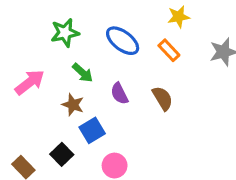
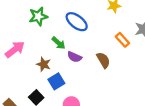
orange rectangle: (169, 50) -> (122, 40), moved
green arrow: (83, 73) -> (59, 43), moved
purple semicircle: (119, 94) -> (75, 57), turned -40

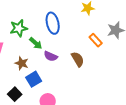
green star: (38, 16) -> (19, 28), moved
blue ellipse: (77, 22) -> (53, 23), turned 40

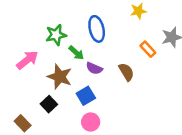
brown star: (22, 63) -> (60, 77), size x1.5
blue square: (34, 79) -> (86, 96), moved
black square: (15, 94) -> (49, 104), moved

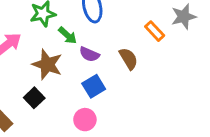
blue square: (86, 96) -> (94, 86), moved

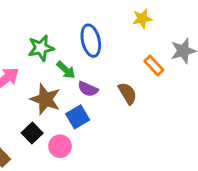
blue square: (94, 86) -> (78, 117), moved
pink circle: (85, 120) -> (60, 146), moved

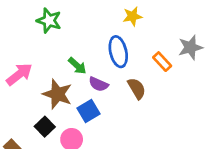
yellow star: (142, 19) -> (132, 16), moved
blue ellipse: (91, 41) -> (118, 52), moved
green star: (41, 48) -> (49, 21), moved, turned 30

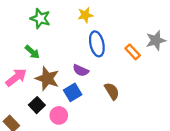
yellow star: (132, 16) -> (85, 15), moved
green arrow: (77, 66) -> (32, 52), moved
pink arrow: (19, 74) -> (16, 77), moved
brown semicircle: (137, 88) -> (112, 91), moved

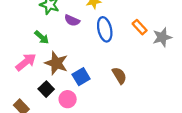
gray star: (156, 40) -> (162, 37), moved
orange rectangle: (133, 52) -> (140, 27), moved
purple semicircle: (81, 70) -> (72, 20), moved

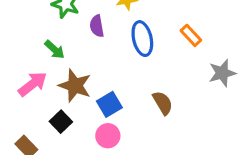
purple semicircle: (72, 20) -> (97, 26), turned 56
gray star: (162, 37) -> (222, 73), moved
pink circle: (68, 99) -> (108, 136), moved

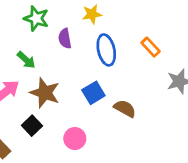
brown semicircle: (163, 103) -> (125, 109), turned -30
blue square: (109, 104) -> (93, 93), moved

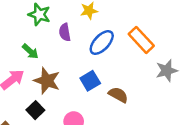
orange rectangle: (151, 47) -> (141, 40), size x1.5
blue ellipse: (106, 50) -> (102, 42), turned 56

